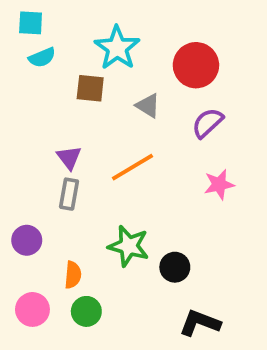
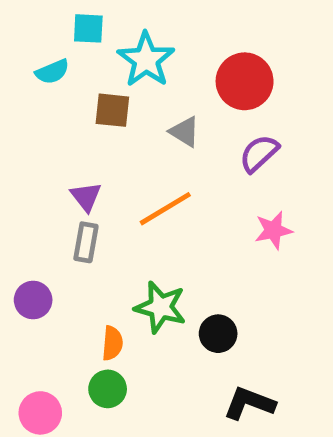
cyan square: (31, 23) -> (88, 28), moved
orange semicircle: (73, 275) -> (112, 343), moved
pink circle: (32, 309) -> (40, 413), moved

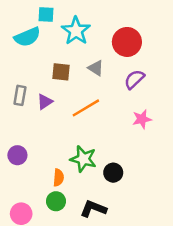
cyan semicircle: (52, 72) -> (27, 37), size x1.5
brown square: (112, 110) -> (61, 72), moved
purple triangle: (86, 197) -> (45, 102), turned 35
gray rectangle: (86, 242) -> (20, 95), moved
black L-shape: (249, 403) -> (93, 209), moved

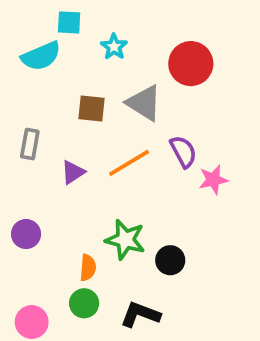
cyan star: (76, 31) -> (114, 47), size x0.6
gray triangle: (96, 68) -> (144, 103), size x1.5
purple semicircle: (134, 79) -> (183, 152), moved, turned 105
purple triangle: (45, 102) -> (73, 172), moved

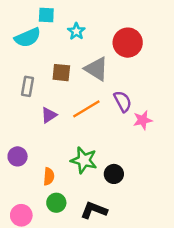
gray rectangle: (30, 144) -> (28, 86), moved
orange semicircle: (88, 268) -> (49, 176), moved

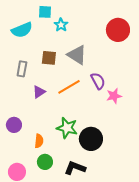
cyan square: (46, 15) -> (45, 12), moved
red circle: (128, 43) -> (118, 30), moved
black circle: (114, 174) -> (91, 139), size x1.5

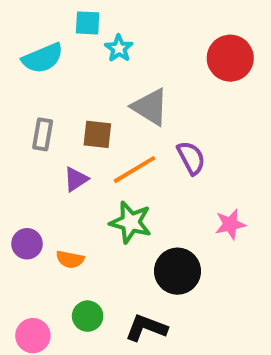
brown square: (49, 58) -> (97, 134), moved
pink star: (114, 96) -> (230, 224), moved
green star: (67, 128) -> (131, 222), moved
orange semicircle: (39, 141) -> (70, 259), moved, turned 96

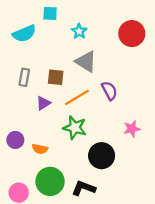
cyan star: (119, 48) -> (79, 31), moved
green circle: (88, 316) -> (50, 181), size x1.6

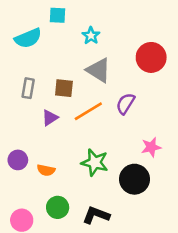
red circle: (132, 34) -> (151, 57), moved
purple semicircle: (109, 91) -> (125, 104), turned -120
green star: (75, 128) -> (95, 163), moved
black circle: (102, 156) -> (134, 179), moved
green circle: (50, 181) -> (58, 207), size x0.7

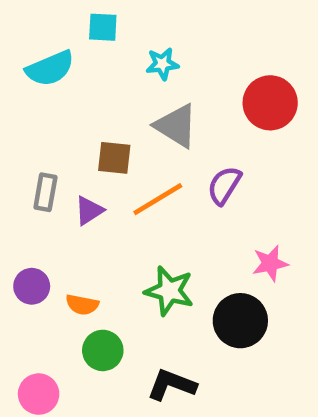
cyan star: (91, 36) -> (162, 64), turned 30
gray rectangle: (28, 88) -> (45, 192), moved
green circle: (58, 207) -> (103, 350), moved

